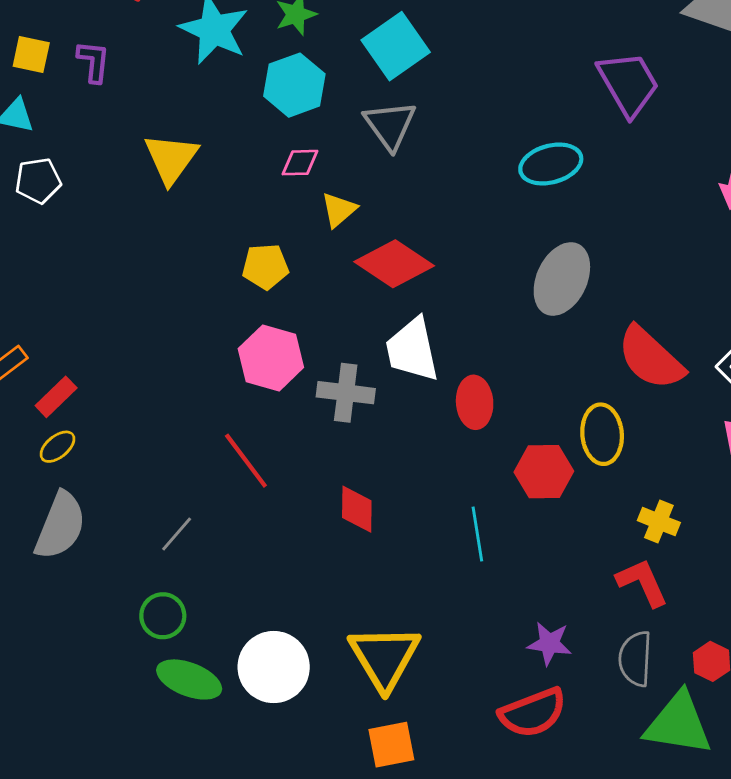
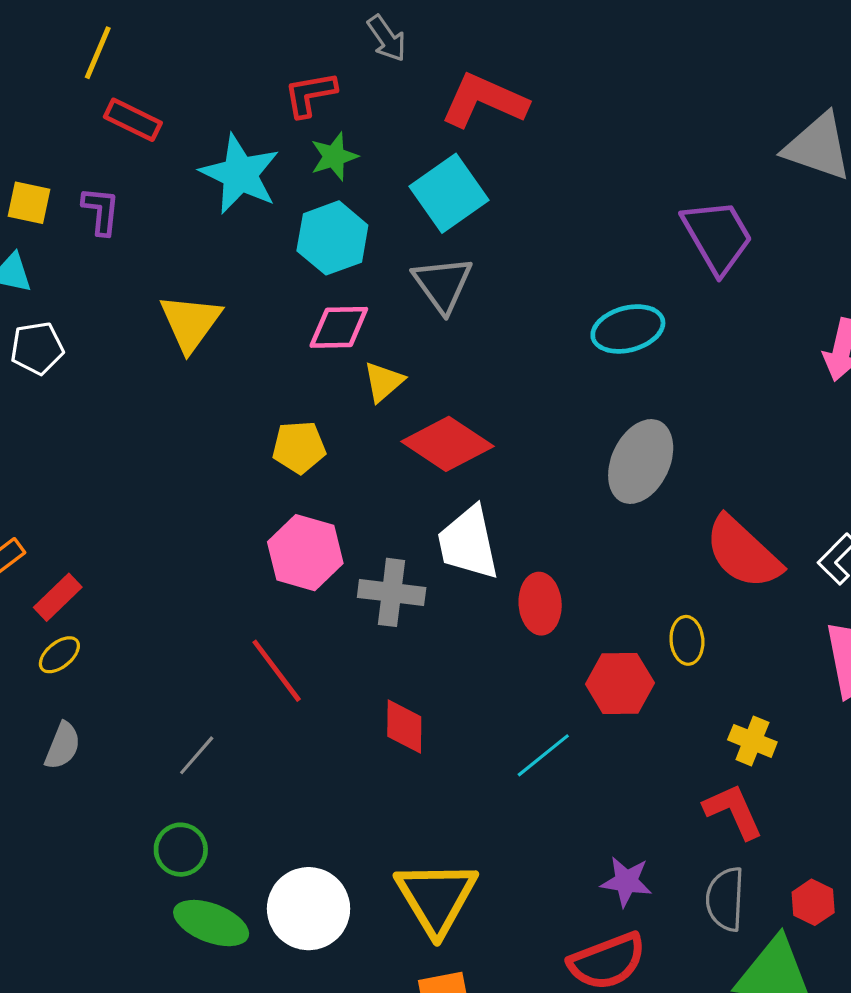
pink diamond: (300, 163) -> (339, 327), size x1.4
yellow ellipse: (602, 434) -> (687, 640), size x0.7
gray semicircle: (60, 526) -> (63, 746), size x0.6
cyan line: (477, 534) -> (543, 755), turned 60

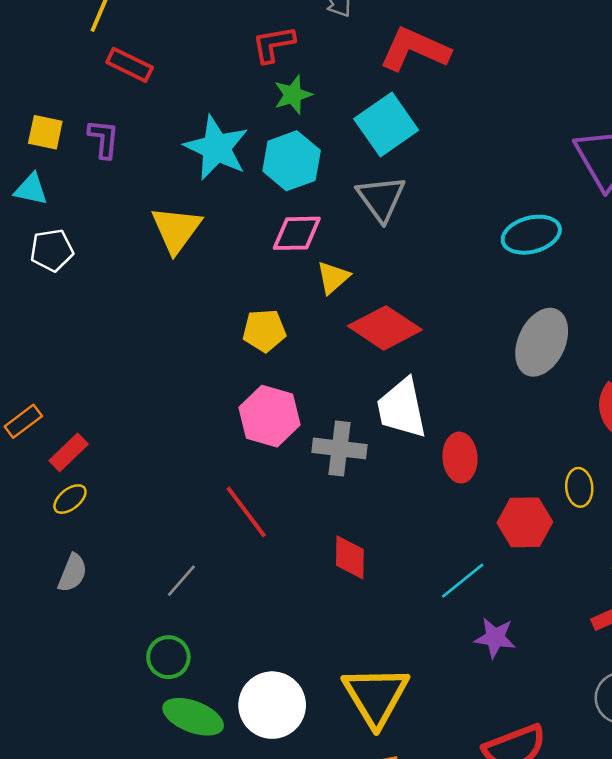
cyan star: (240, 174) -> (216, 148), moved
purple star: (626, 881) -> (495, 638), moved

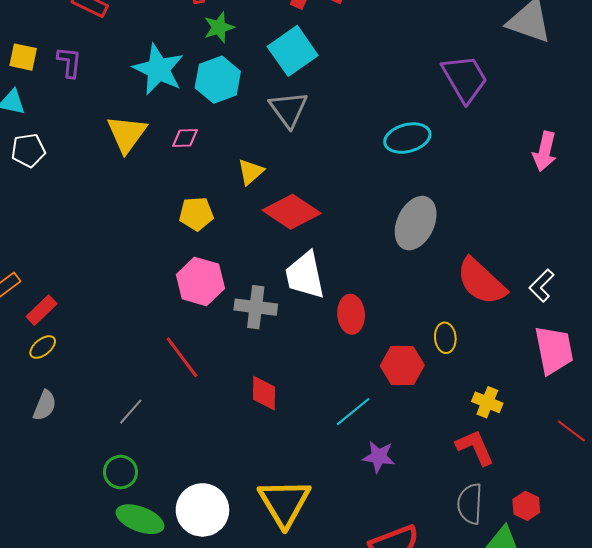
pink diamond: (297, 233) -> (185, 138), moved, size x0.7

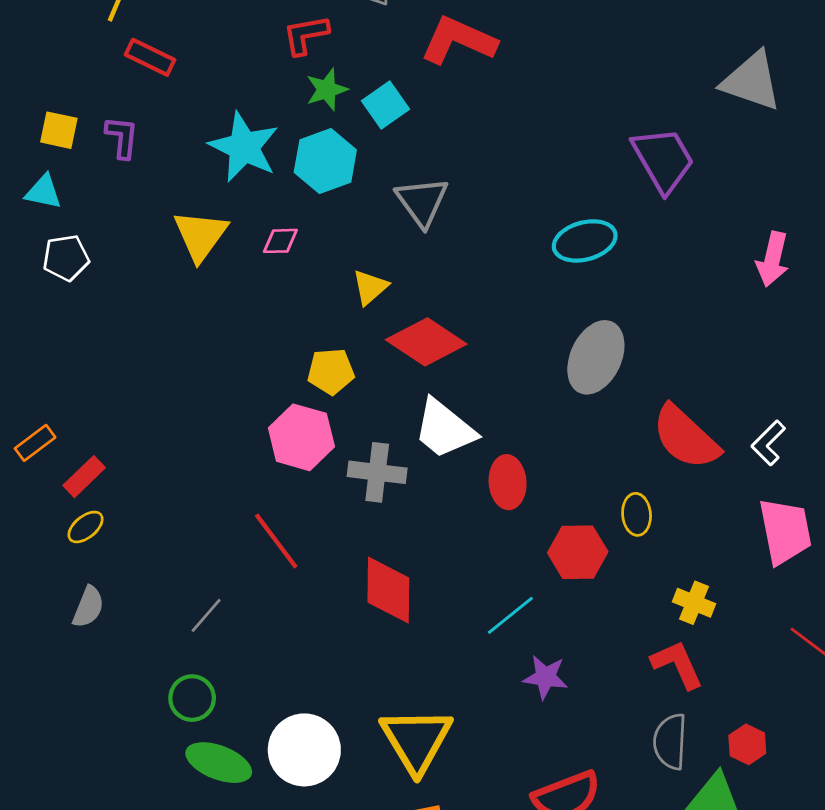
cyan square: (293, 51) -> (386, 105), moved, size x0.7
yellow pentagon: (196, 214) -> (331, 371), moved
white trapezoid: (305, 275) -> (444, 429), turned -39
red diamond: (264, 393) -> (388, 590), size x1.4

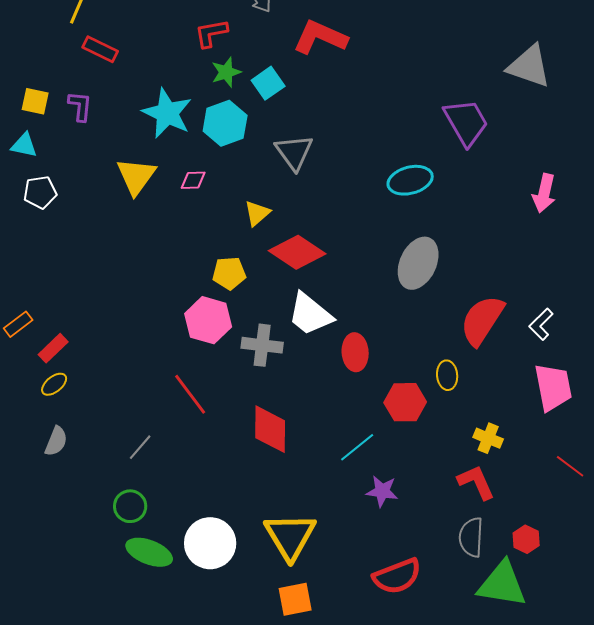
red semicircle: (686, 437) -> (482, 320), turned 80

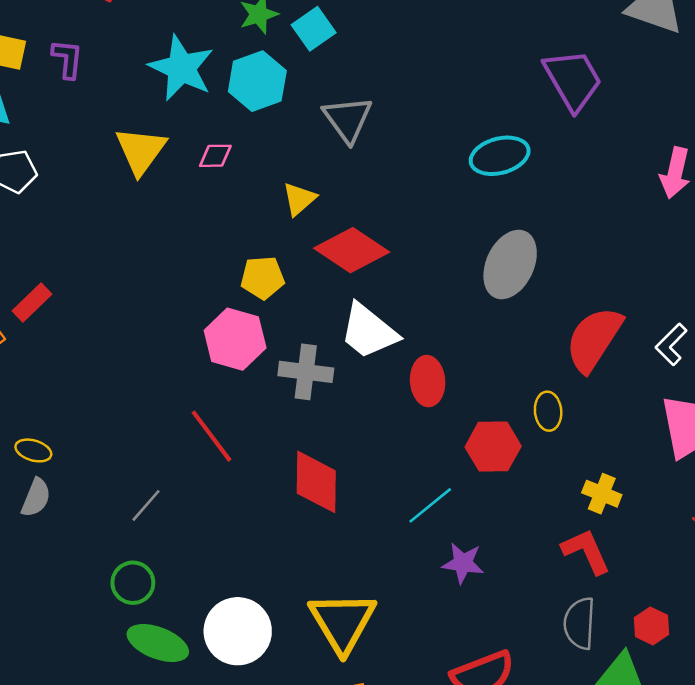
red rectangle: (53, 348) -> (32, 302), moved
yellow ellipse: (54, 384) -> (33, 450), moved, turned 56

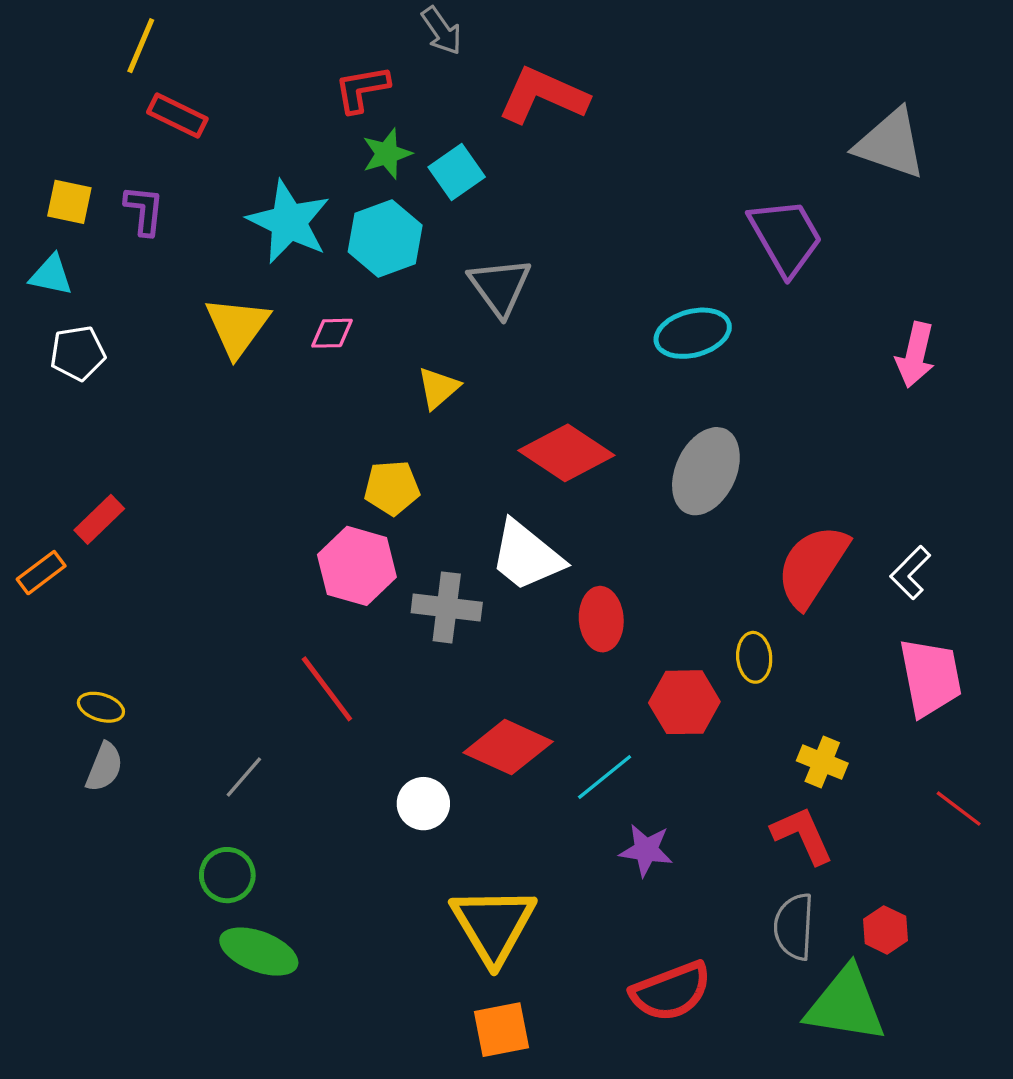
red diamond: (352, 250) -> (566, 453), moved
red diamond: (316, 482) -> (508, 747), moved, turned -66
white circle: (238, 631) -> (423, 804), moved, size x0.6

